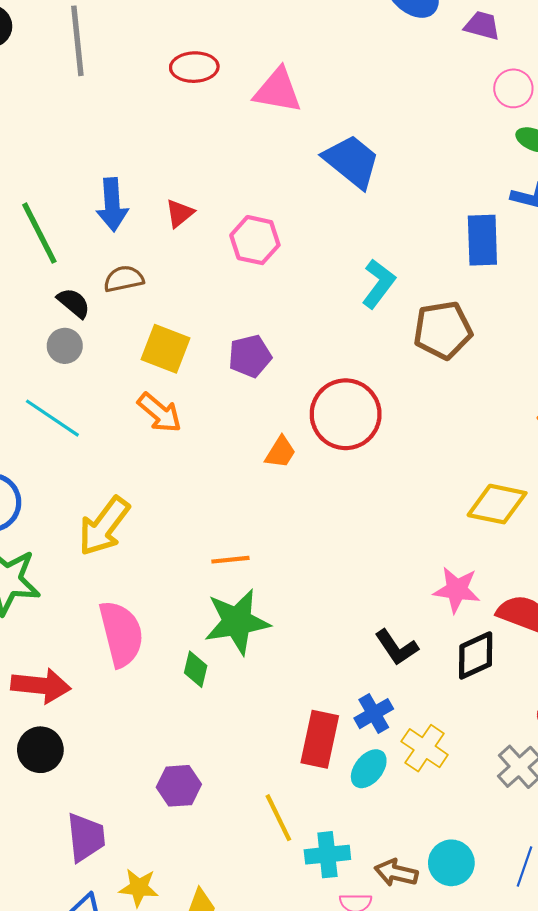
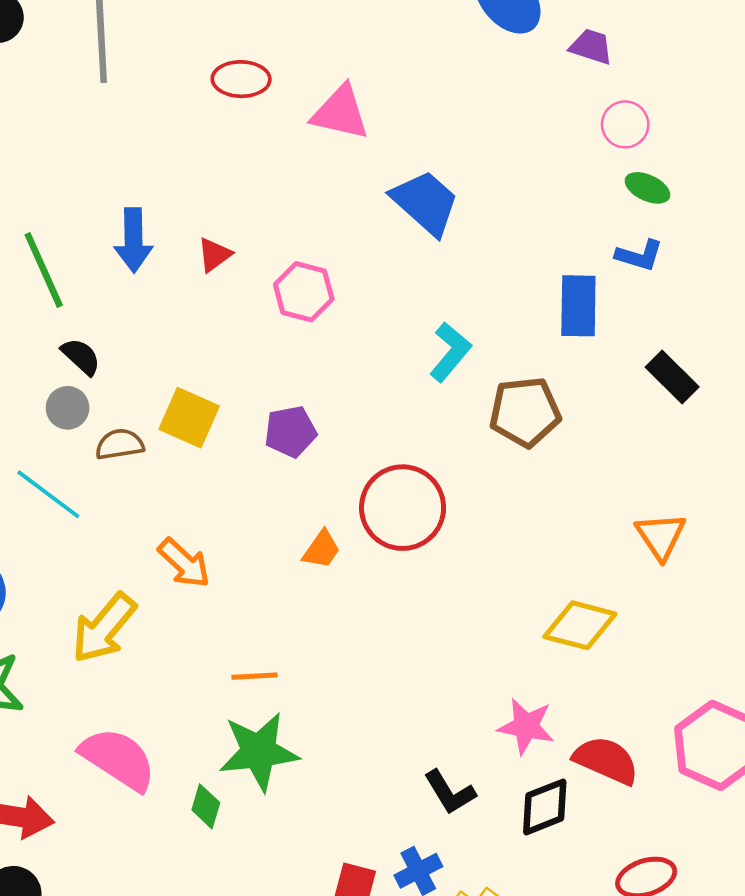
brown semicircle: (124, 279) -> (120, 444), moved
orange arrow: (160, 413) -> (184, 563), moved
pink semicircle: (121, 634) -> (118, 759), turned -46

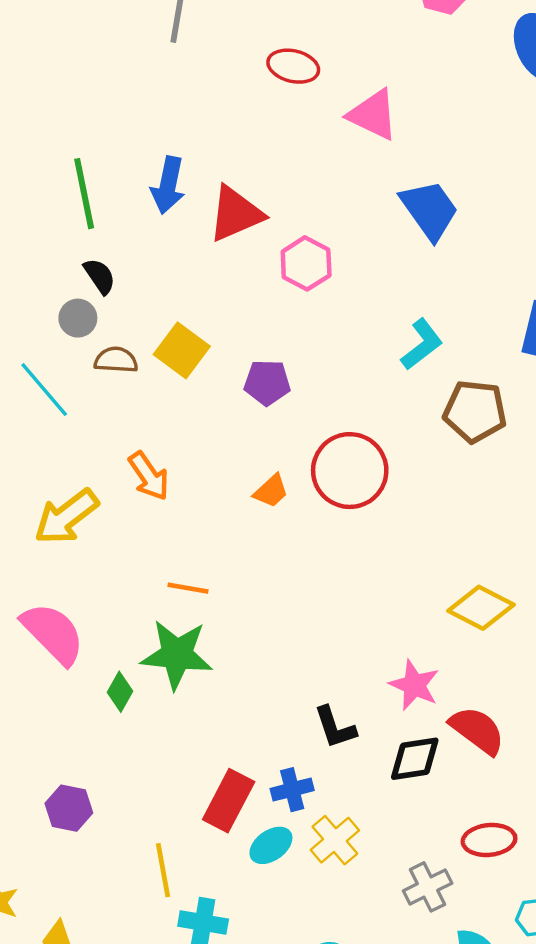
red triangle: (214, 255) -> (236, 214), size x1.8

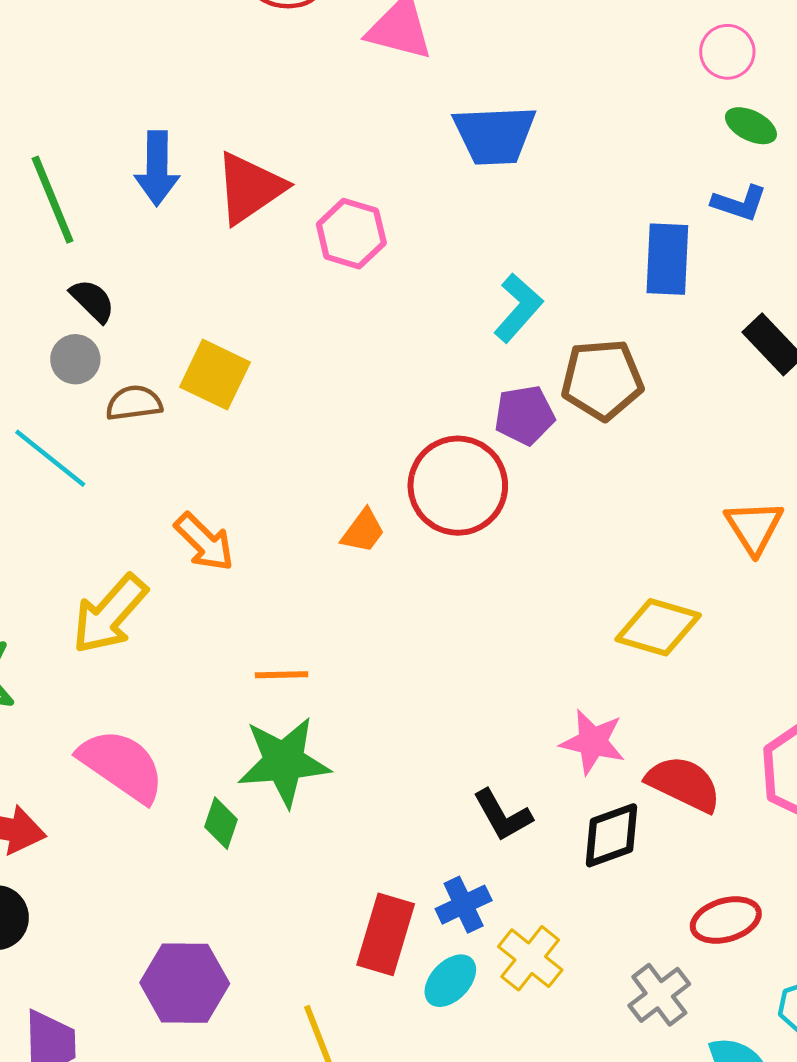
blue trapezoid: (429, 210) -> (495, 135), turned 134
purple pentagon: (267, 382) -> (525, 415), moved
purple hexagon: (69, 808) -> (185, 983), size x1.4

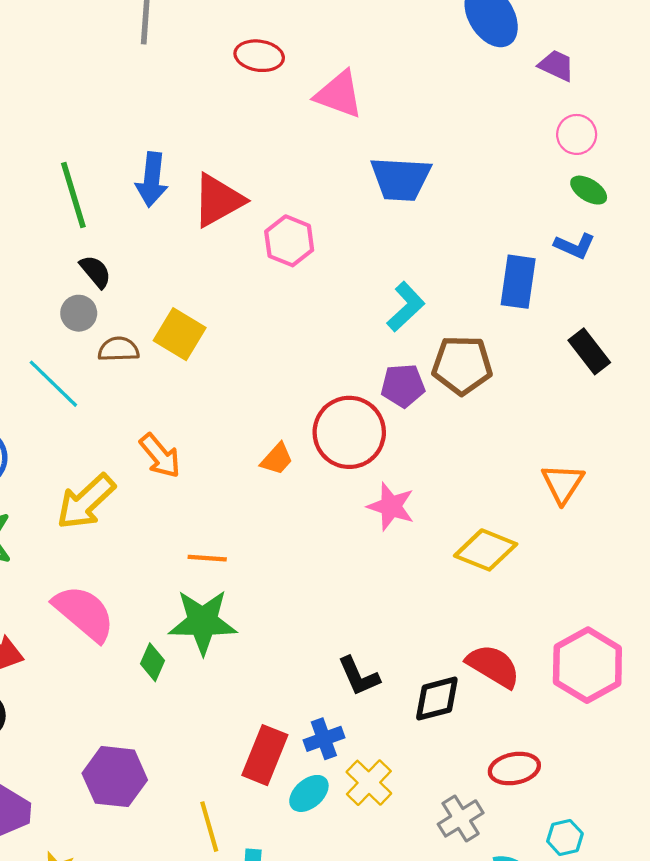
pink star: (593, 742) -> (391, 506), moved

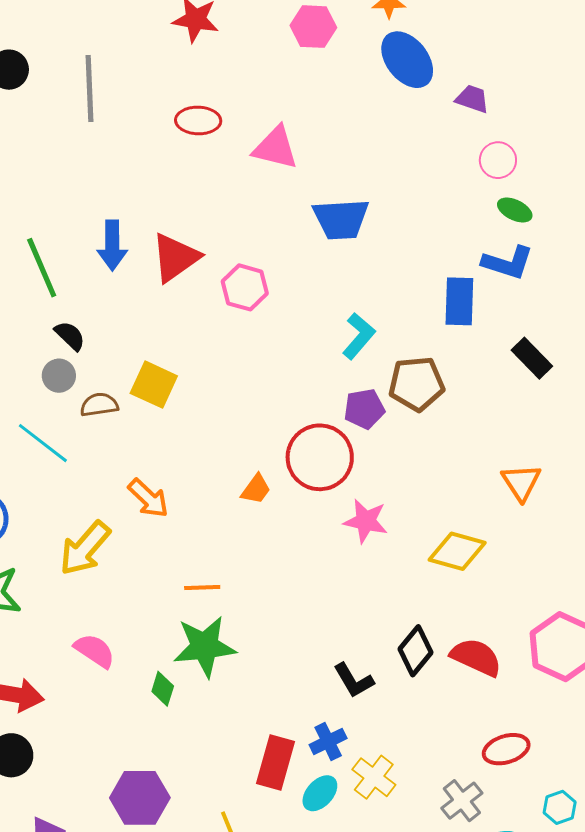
blue L-shape: (575, 246) -> (508, 263), size x1.4
pink semicircle: (84, 613) -> (95, 651), size x0.7
black diamond: (437, 699) -> (416, 651), moved, turned -30

